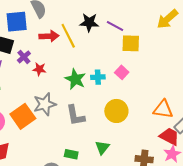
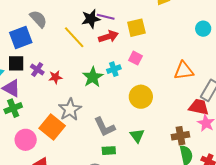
purple line: (115, 26) -> (106, 17), moved
red arrow: (49, 36) -> (108, 37), moved
green star: (75, 79) -> (93, 77), turned 30
orange triangle: (163, 109) -> (184, 71), moved
gray L-shape: (75, 115) -> (105, 127), moved

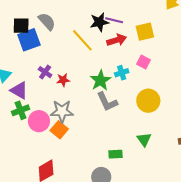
black square: (16, 63) -> (21, 26), moved
gray star: (70, 109) -> (62, 111), moved, turned 30
orange square: (52, 127) -> (59, 130), size x0.7
gray L-shape: (105, 127) -> (107, 102), moved
pink circle: (26, 140) -> (39, 121), moved

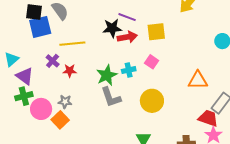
black star: (99, 22) -> (112, 28), moved
yellow line: (82, 40) -> (72, 44), moved, turned -60
gray star: (62, 111) -> (65, 102), size x0.6

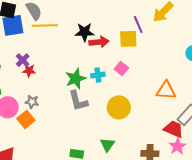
purple line: (127, 17) -> (138, 25), moved, turned 42
yellow line: (72, 44) -> (45, 26), moved
red star: (70, 71) -> (29, 71), moved

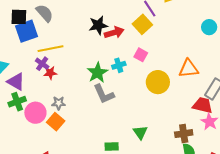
yellow line: (45, 26) -> (51, 49), moved
yellow square: (128, 39) -> (142, 24), turned -30
yellow circle: (119, 107) -> (158, 82), moved

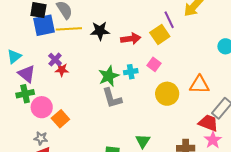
black star: (98, 25) -> (100, 31), moved
yellow line: (51, 49) -> (69, 29), moved
gray star: (59, 103) -> (41, 138), moved

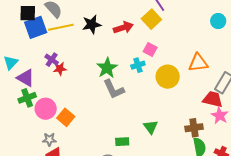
cyan cross: (131, 72) -> (138, 65), moved

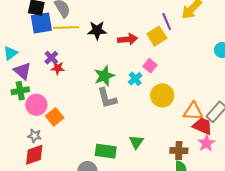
orange triangle: (198, 63) -> (193, 111), moved
cyan cross: (138, 65) -> (135, 79), turned -32
green rectangle: (122, 142) -> (106, 151), size x1.5

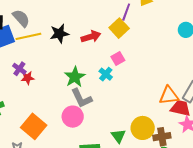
purple line: (167, 22) -> (126, 12), turned 54
pink square: (150, 66) -> (118, 59), turned 32
yellow circle: (162, 95) -> (143, 128), moved
pink circle: (36, 105) -> (73, 117), moved
orange square: (55, 117) -> (34, 126), size x1.4

